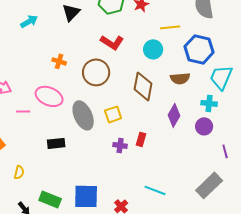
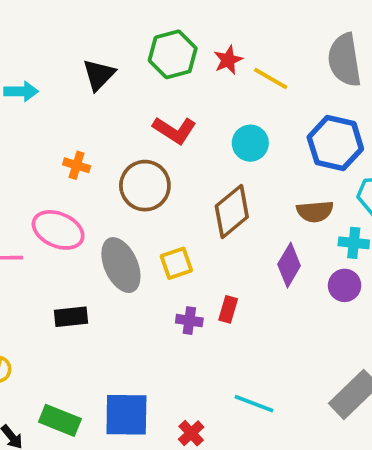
cyan arrow: (29, 21) -> (21, 91), turned 30
yellow line: (170, 27) -> (271, 78), moved, turned 36
brown semicircle: (180, 78) -> (315, 211), moved
brown diamond: (143, 86) -> (232, 211), turned 40

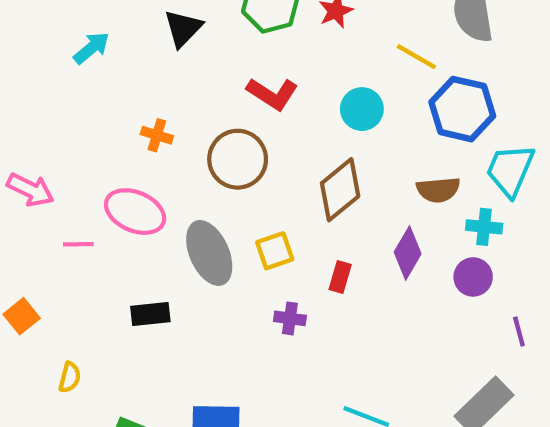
yellow line: (271, 78) -> (416, 57), moved
cyan arrow: (21, 91) -> (91, 48), turned -40
red rectangle: (228, 309) -> (340, 277), moved

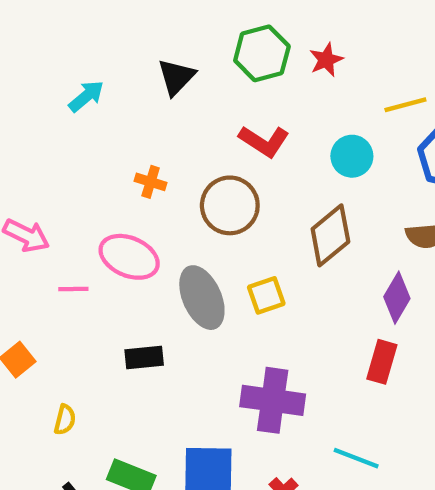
yellow line: (416, 57) -> (405, 105), turned -45
red rectangle: (340, 277) -> (382, 362), moved, size x1.4
purple cross: (290, 318) -> (273, 400), moved, size x2.0

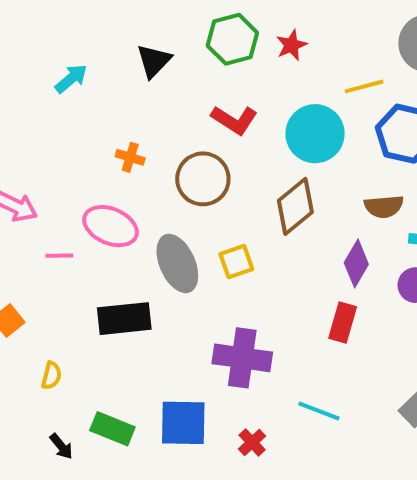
cyan circle: (352, 156) -> (315, 134), size x1.5
black rectangle: (144, 358) -> (124, 319), size x1.5

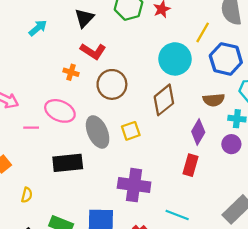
yellow line: (364, 86) -> (203, 32), turned -45
red L-shape: (234, 120) -> (93, 51), moved

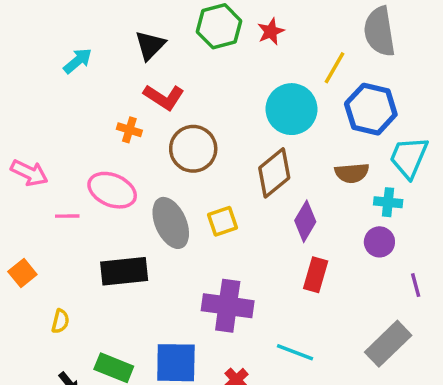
purple diamond: (198, 132) -> (305, 221), moved

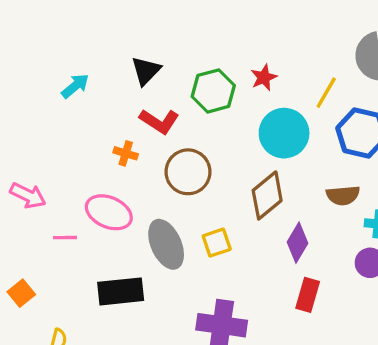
green hexagon: (219, 26) -> (213, 91), moved
red star: (271, 31) -> (264, 77), moved

